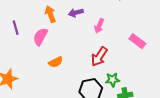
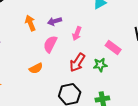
pink semicircle: (40, 37) -> (50, 44), moved
green star: (113, 80) -> (100, 65), moved

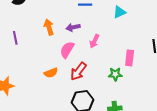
pink rectangle: (113, 48) -> (130, 58), turned 56
red arrow: (77, 63) -> (78, 71), moved

